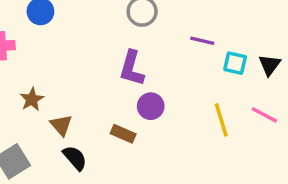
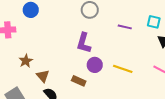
cyan square: (235, 63) -> (154, 22), moved
yellow line: (221, 120) -> (123, 69), moved, turned -54

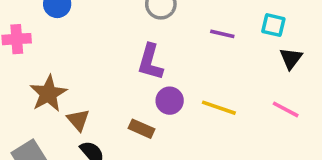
brown star: (26, 61) -> (48, 94), size x1.5

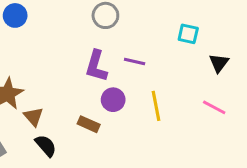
cyan square: (273, 25) -> (188, 34), moved
purple line: (222, 34) -> (135, 61), moved
yellow line: (219, 108) -> (156, 106), turned 60

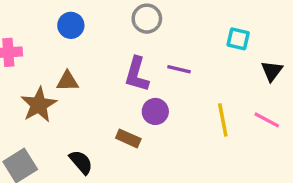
blue circle: (15, 15) -> (71, 25), moved
yellow line: (156, 106) -> (223, 120), moved
brown triangle: (33, 117) -> (67, 81), moved, turned -50

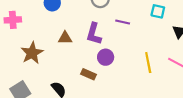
purple line: (179, 69) -> (123, 22), moved
brown triangle: (67, 81) -> (65, 38), moved

